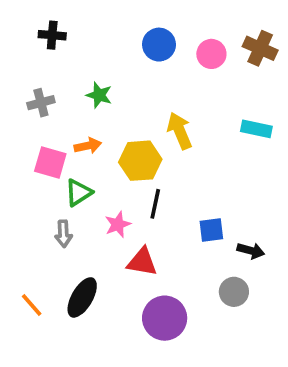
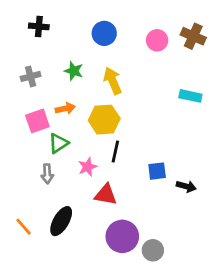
blue circle: (159, 45) -> (104, 33), moved
yellow arrow: (180, 131) -> (113, 81), moved
pink square: (50, 163) -> (37, 121), turned -35
gray circle: (234, 292) -> (153, 250), moved

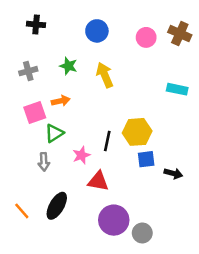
yellow hexagon: (104, 120) -> (137, 132), moved

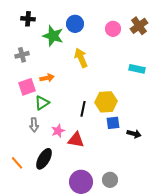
brown cross: (180, 34) -> (139, 26), turned 30
green star: (68, 66) -> (53, 36), moved, size x1.5
pink star: (81, 155) -> (58, 131), moved
purple circle: (114, 220) -> (81, 182), moved

